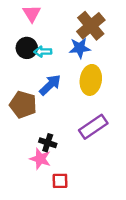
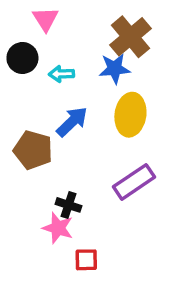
black circle: (27, 48) -> (22, 58), moved

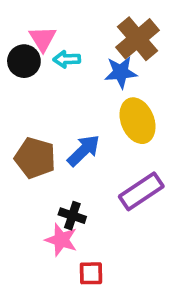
pink triangle: (45, 19) -> (43, 39), moved
cyan arrow: (61, 74) -> (67, 59), moved
yellow ellipse: (130, 115) -> (138, 121), turned -30
blue arrow: (72, 122) -> (84, 150), moved

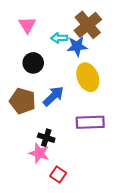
cyan arrow: (67, 59) -> (59, 38), moved
black circle: (24, 61) -> (33, 63), moved
purple rectangle: (141, 191) -> (90, 122), turned 32
red square: (91, 273) -> (58, 175), turned 35

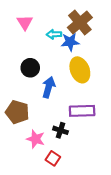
black circle: (33, 63) -> (30, 68), moved
blue arrow: (53, 96) -> (49, 87), turned -30
brown pentagon: (22, 101) -> (17, 112), moved
black cross: (46, 138) -> (60, 130), moved

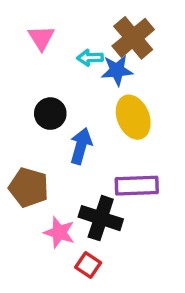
black cross: (60, 130) -> (101, 218), size x1.6

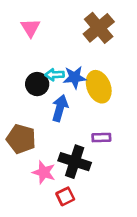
cyan arrow: (90, 58) -> (55, 75), moved
blue star: (117, 70) -> (75, 77), moved
purple rectangle: (137, 186) -> (101, 138), size x0.6
red square: (88, 265) -> (65, 196), turned 30

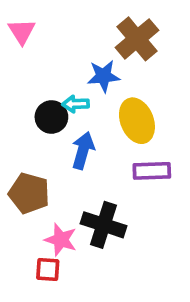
pink triangle: (30, 28) -> (22, 31), moved
blue star: (75, 77) -> (103, 76), moved
purple rectangle: (101, 138) -> (152, 171), moved, size x1.4
red square: (65, 196) -> (48, 269), moved, turned 30

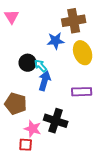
brown cross: (137, 39) -> (74, 21), turned 30
cyan arrow: (76, 104) -> (41, 66), moved, turned 48
yellow ellipse: (137, 121) -> (83, 53), moved

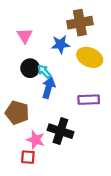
pink triangle: (12, 17) -> (25, 36), moved
yellow ellipse: (83, 53) -> (90, 57), turned -45

